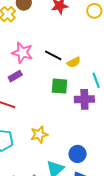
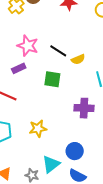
green square: (59, 86) -> (52, 79), moved
purple cross: (84, 99) -> (84, 108), moved

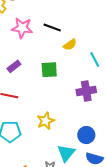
pink star: (28, 46) -> (22, 28), moved
black line: (58, 51) -> (52, 27), moved

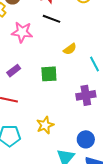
black line: (52, 27) -> (51, 19), moved

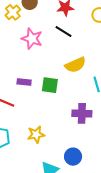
yellow semicircle: (70, 49) -> (75, 65), size x1.5
purple rectangle: (14, 71) -> (24, 82), moved, turned 32

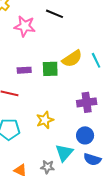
yellow semicircle: (75, 65) -> (72, 59), moved
purple cross: (82, 113) -> (87, 102), moved

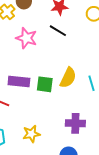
yellow semicircle: (72, 59) -> (68, 78), turned -40
purple rectangle: (24, 70) -> (19, 81), size x1.5

